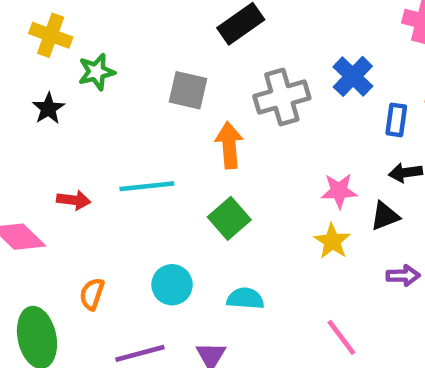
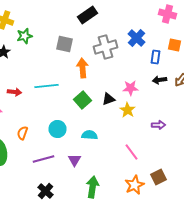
black triangle: (385, 216) -> (108, 99), moved

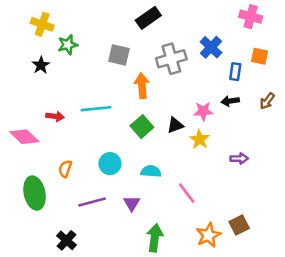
black arrow: (160, 80) -> (230, 101), moved
pink line: (132, 152) -> (187, 193), moved
black cross: (46, 191) -> (66, 240), moved

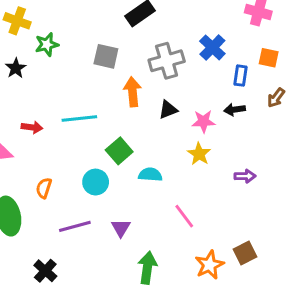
brown arrow: (267, 101) -> (276, 98), moved
black triangle: (175, 125) -> (168, 110), moved
green square: (142, 127) -> (119, 151), moved
cyan semicircle: (151, 171) -> (150, 175), moved

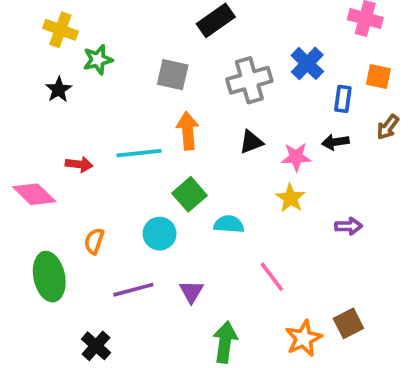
orange arrow: (133, 92) -> (188, 131), moved

